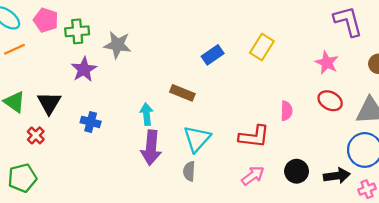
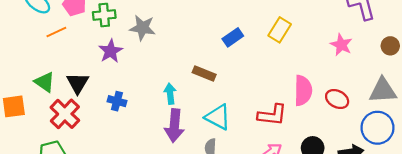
orange line: (15, 49) -> (56, 32), moved
red ellipse: (330, 101) -> (337, 99), moved
pink semicircle: (286, 111) -> (303, 90), size x1.6
red cross: (36, 135) -> (65, 114), size x1.8
cyan triangle: (197, 139) -> (218, 117), turned -44

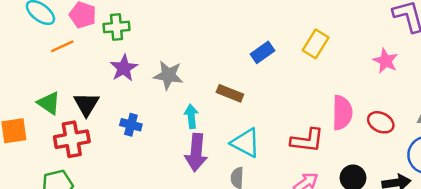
gray star: (142, 28) -> (168, 75), moved
red cross: (65, 114) -> (72, 139), turned 36

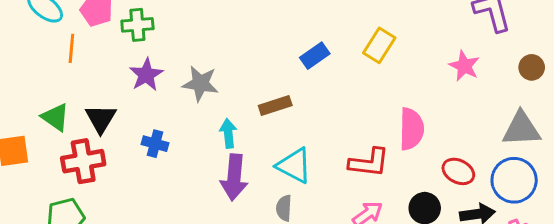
orange line: (62, 46) -> (71, 48), turned -60
brown rectangle: (230, 93) -> (275, 105), turned -40
red ellipse: (381, 122) -> (458, 171), moved

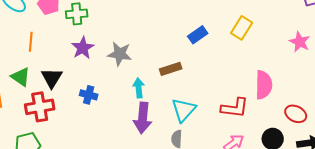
orange line: (71, 48) -> (31, 42), moved
cyan triangle: (294, 166) -> (184, 110), turned 44

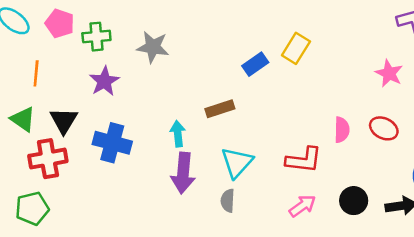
yellow rectangle: (242, 28) -> (296, 48), moved
gray star: (120, 54) -> (153, 47), moved
pink semicircle: (264, 85) -> (342, 130), size x0.7
blue cross: (89, 95) -> (112, 143), size x1.6
red ellipse: (296, 114) -> (384, 128), moved

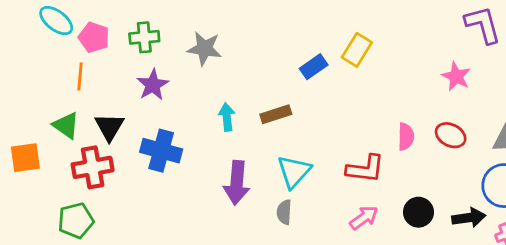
pink pentagon: (60, 23) -> (94, 37), moved
cyan arrow: (178, 134) -> (227, 117), moved

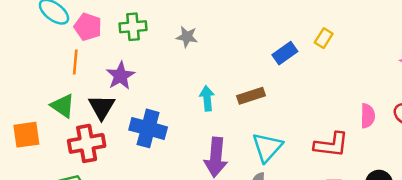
gray star: (204, 48) -> (187, 37), size x0.7
yellow rectangle: (357, 50) -> (324, 38), size x0.7
purple star: (153, 85) -> (120, 76), moved

